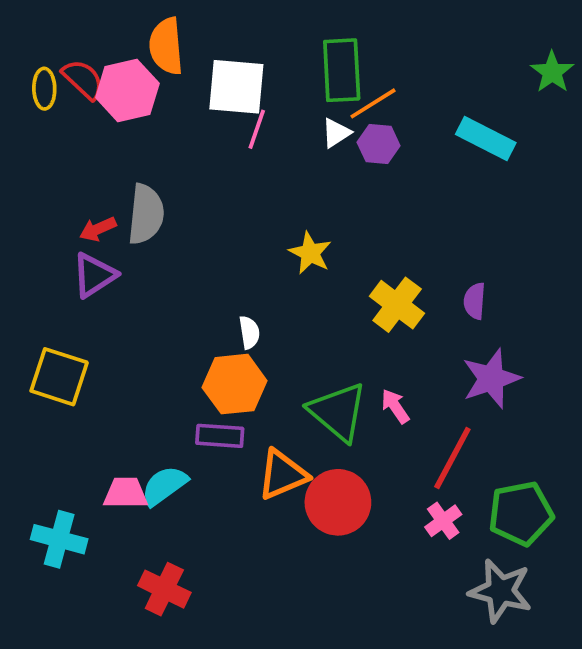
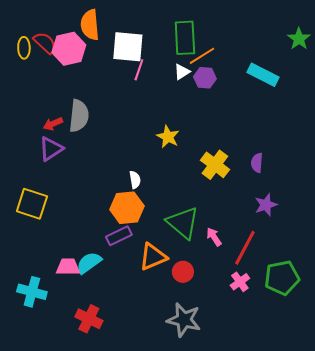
purple star: (491, 379) -> (266, 205), size x0.7
pink arrow: (395, 406) -> (214, 237), moved
purple rectangle: (220, 436) -> (119, 236), turned -30
red circle: (338, 502) -> (183, 272), size x0.6
gray star: (500, 591) -> (184, 320), moved

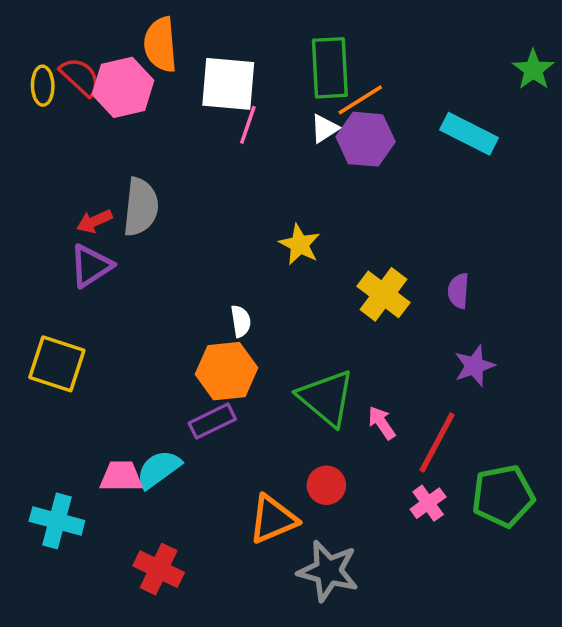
purple hexagon: (205, 78) -> (366, 139), size x1.4
orange triangle: (153, 257) -> (273, 519), moved

